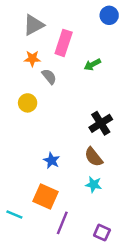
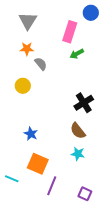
gray triangle: (34, 25) -> (28, 21), turned -30
pink rectangle: (64, 43) -> (70, 32), moved
blue star: (52, 161) -> (31, 134), moved

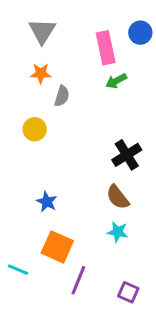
blue circle: (91, 13) -> (140, 33), moved
pink rectangle: (70, 32) -> (106, 48), turned -30
gray semicircle: (41, 64) -> (62, 96), turned 56

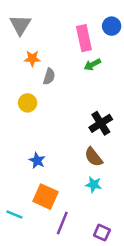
gray triangle: (42, 31) -> (20, 25), moved

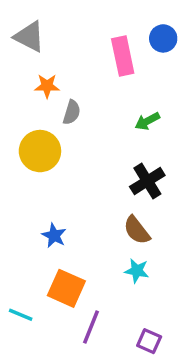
gray triangle: (20, 25) -> (29, 37), turned -35
green arrow: (92, 64) -> (147, 121), moved
yellow circle: (28, 103) -> (40, 151), size x1.5

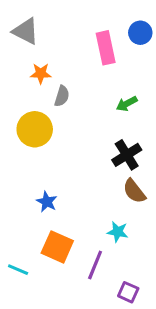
brown semicircle: (137, 230) -> (134, 191), moved
purple line: (91, 327) -> (95, 265), moved

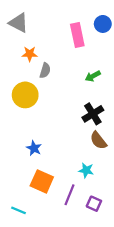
cyan line: (18, 270) -> (18, 210), moved
purple square: (128, 292) -> (94, 204), moved

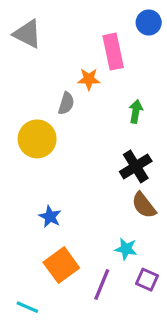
blue circle: (103, 24) -> (149, 23), moved
orange star: (30, 54) -> (89, 79), moved
green arrow: (93, 76) -> (136, 111), turned 128
orange square: (42, 181) -> (61, 265), turned 30
purple square: (94, 204) -> (147, 280), moved

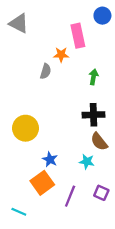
yellow circle: (37, 139) -> (25, 128), moved
black cross: (136, 166) -> (93, 115), turned 30
blue star: (50, 217) -> (50, 159), moved
cyan star: (126, 249) -> (87, 162), moved

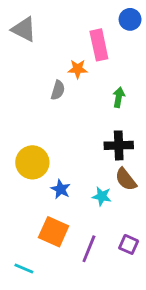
blue star: (50, 159) -> (61, 189), moved
cyan star: (87, 162) -> (102, 196), moved
orange square: (42, 183) -> (54, 232), turned -30

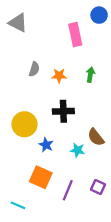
orange star: (78, 69) -> (59, 76), moved
gray semicircle: (58, 90) -> (34, 69), moved
black cross: (119, 145) -> (63, 111), moved

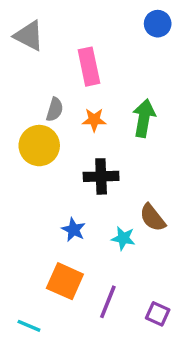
pink rectangle: (75, 35) -> (89, 67), moved
green arrow: (90, 75) -> (144, 118), size x1.5
yellow circle: (24, 124) -> (39, 146), moved
purple square: (98, 187) -> (158, 314), moved

